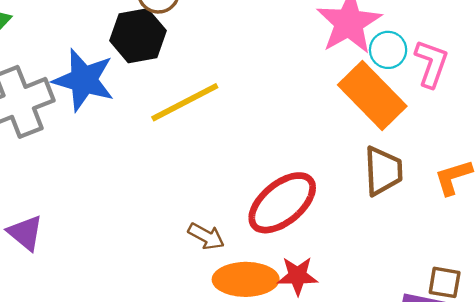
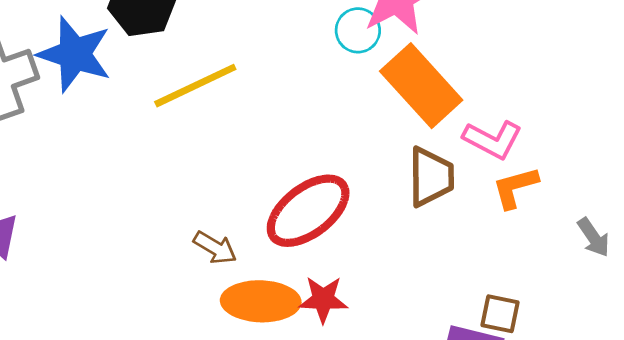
cyan circle: (388, 50) -> (358, 30), moved
pink L-shape: (431, 64) -> (493, 140), moved, turned 96

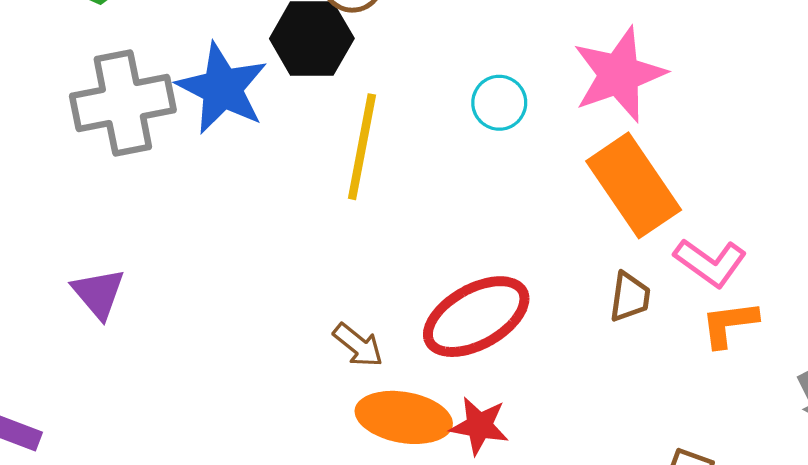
cyan circle: (358, 30) -> (499, 103), moved
yellow line: (195, 86) -> (362, 147), turned -62
brown trapezoid: (431, 177) -> (630, 297), size x0.7

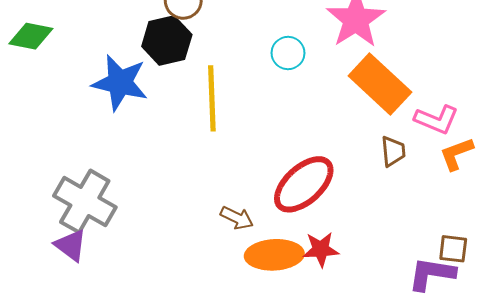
gray cross: (123, 103) -> (85, 201), moved, turned -36
purple triangle: (98, 293) -> (71, 245), moved

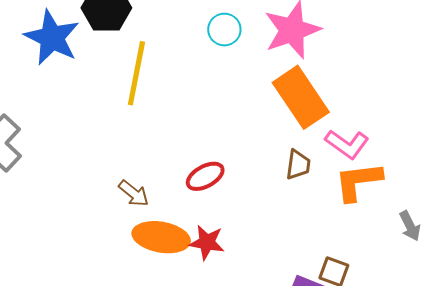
cyan circle: (288, 53) -> (224, 30), moved
orange L-shape: (456, 154) -> (358, 181), size x1.4
red ellipse: (304, 184) -> (205, 176), size x0.6

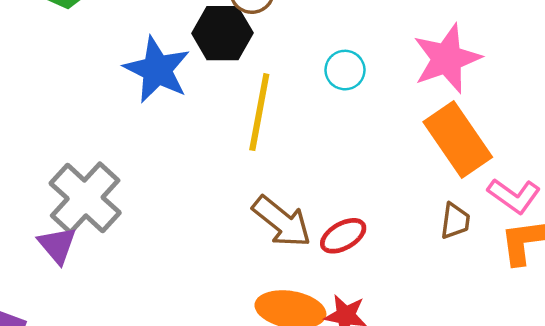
cyan circle: (224, 30) -> (345, 70), moved
brown arrow: (134, 193) -> (282, 222), moved, size x1.6

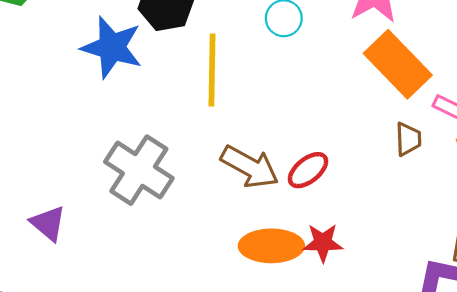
gray cross: (85, 198) -> (139, 170), moved

